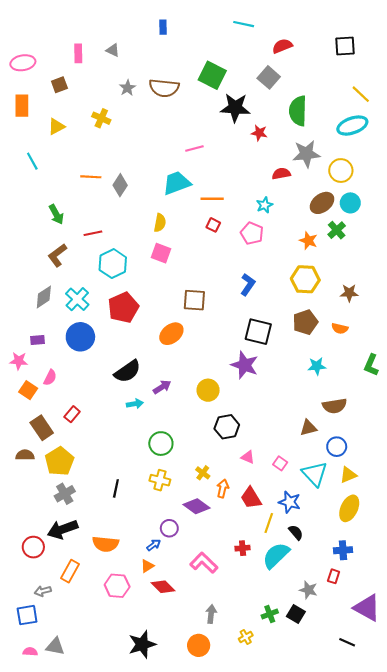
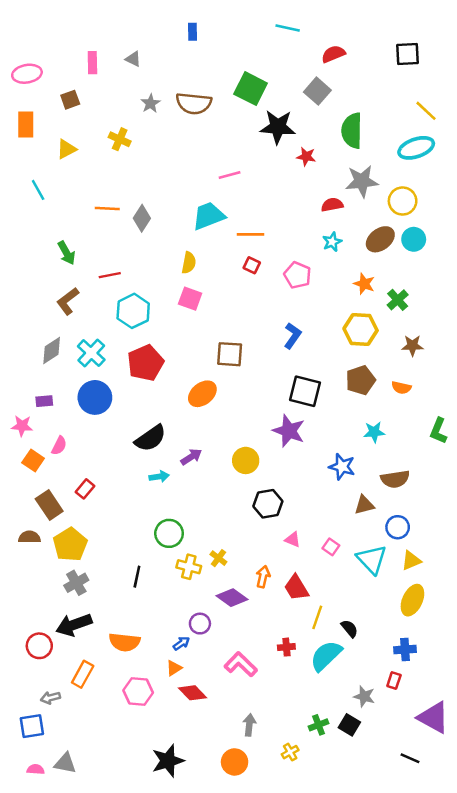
cyan star: (264, 205) -> (332, 242), moved
green cross: (337, 230) -> (398, 300), moved
green circle: (161, 444) -> (169, 533), moved
yellow cross: (203, 473) -> (218, 558), moved
blue star: (290, 502) -> (342, 467), moved

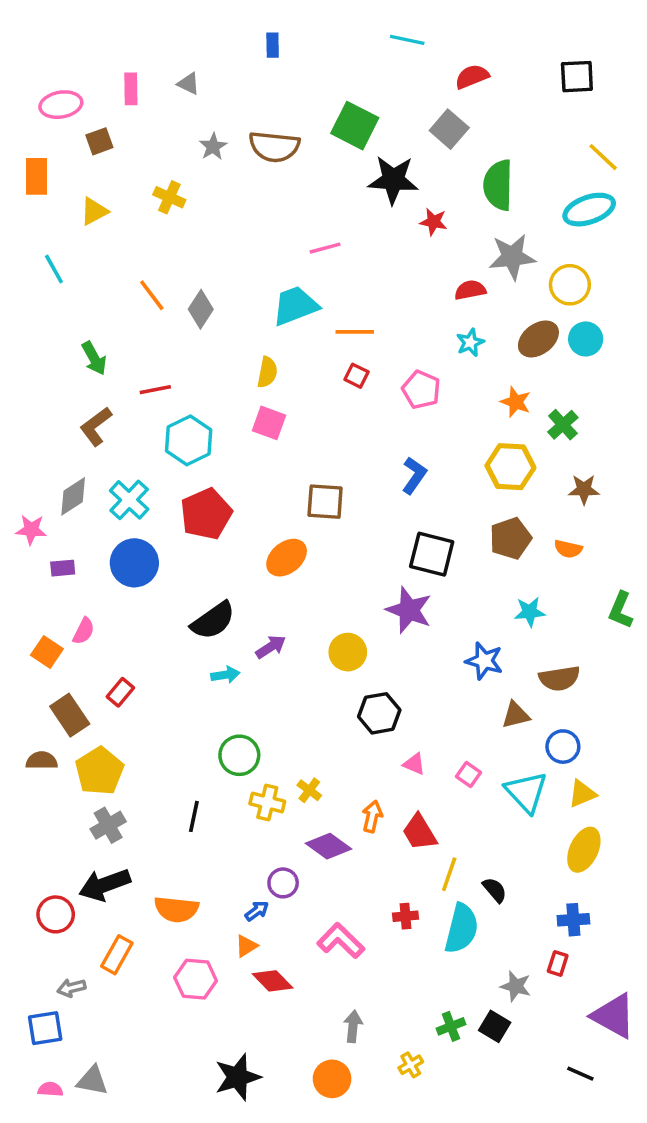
pink ellipse: (27, 74) -> (61, 105), moved
orange line: (107, 208) -> (152, 295), turned 50
pink star: (22, 426) -> (31, 530), moved
cyan semicircle: (326, 656) -> (461, 928), turned 148

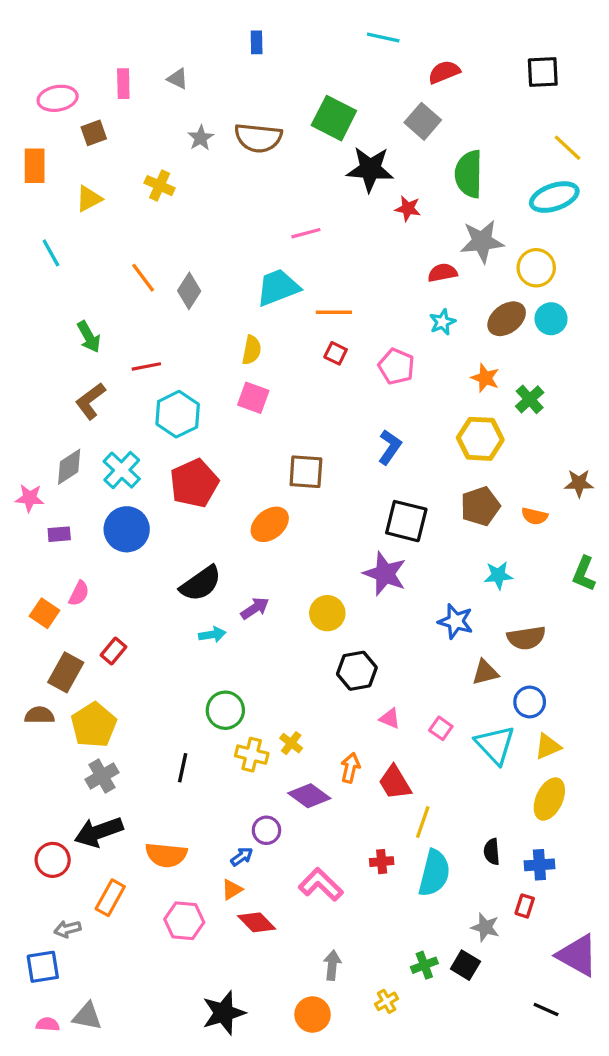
brown star: (584, 489) -> (579, 483), moved
brown rectangle: (70, 715) -> (66, 672), turned 63
black semicircle: (495, 890) -> (492, 852), moved, turned -145

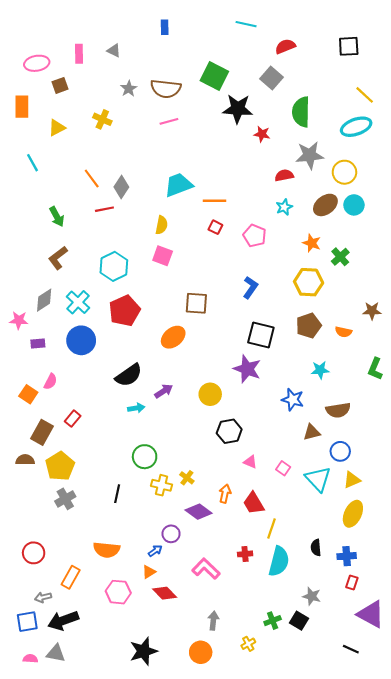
pink line: (306, 233) -> (169, 121), moved
red line: (146, 366) -> (104, 209), moved
black arrow: (99, 832) -> (63, 621), moved
red rectangle: (525, 906) -> (352, 582), moved

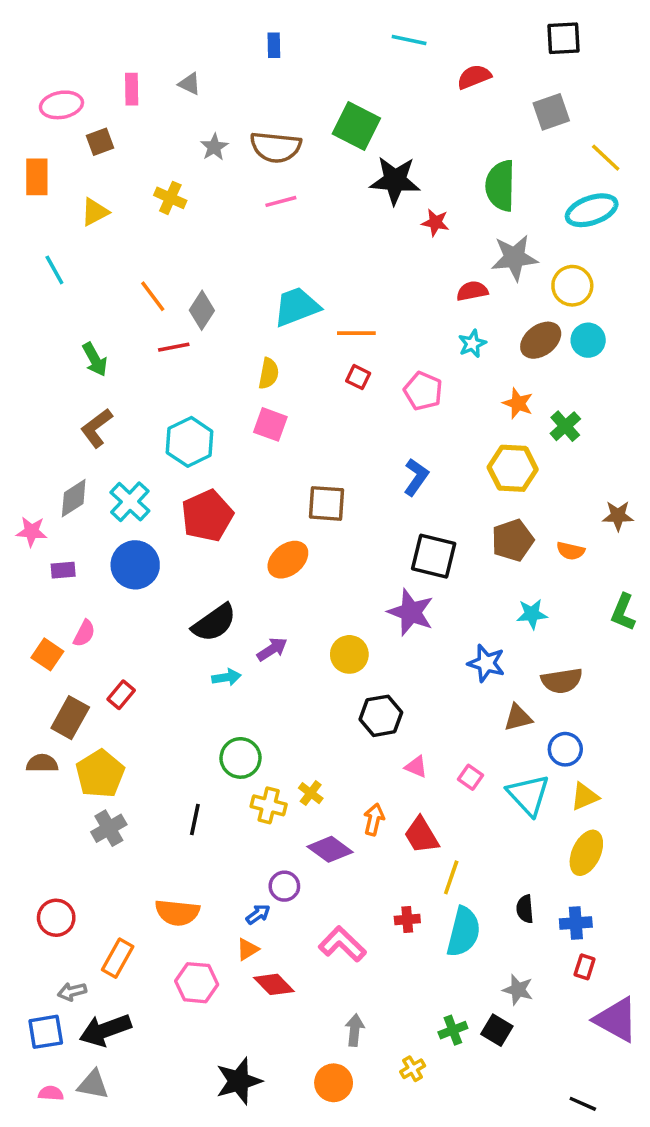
black square: (349, 46) -> (564, 38), moved
gray square: (272, 78) -> (551, 112), moved, turned 30
black line: (351, 649) -> (583, 1104), moved

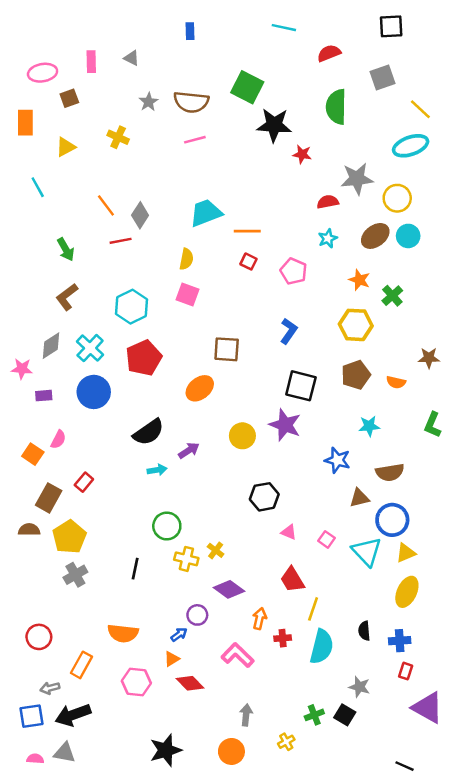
green semicircle: (500, 186) -> (336, 107), moved
yellow circle: (349, 654) -> (242, 436), moved
blue circle: (565, 749) -> (392, 520), size x1.4
orange arrow: (374, 819) -> (259, 619), moved

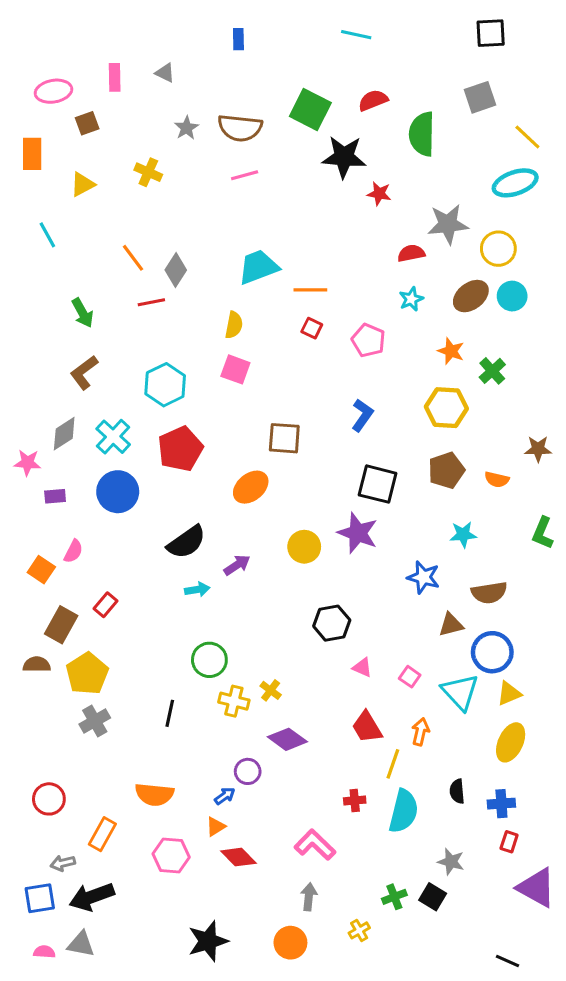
red semicircle: (329, 53) -> (373, 100), moved
orange arrow: (259, 619) -> (420, 732), moved
pink L-shape: (238, 655) -> (315, 845), moved

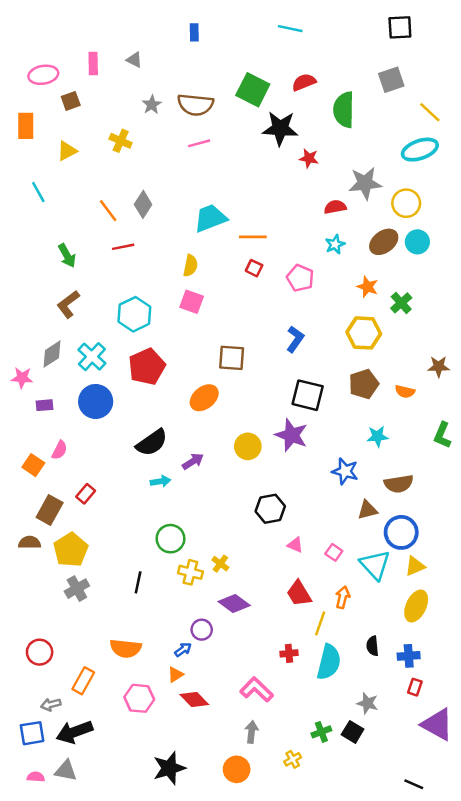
gray diamond: (176, 270) -> (143, 204), moved

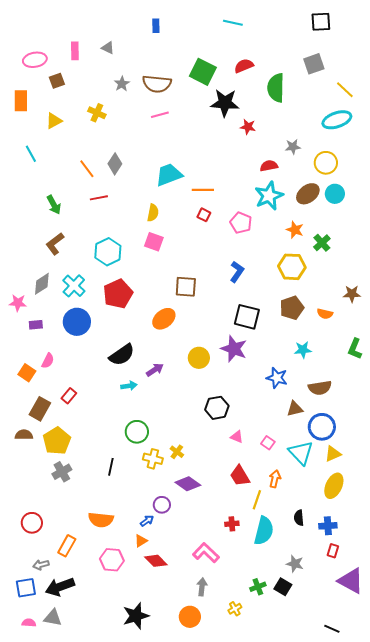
gray star: (365, 183) -> (293, 147), size x0.6
cyan star: (335, 244) -> (269, 196), size x1.8

